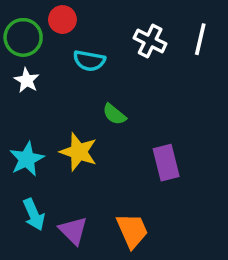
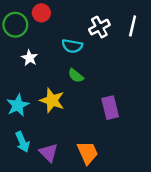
white cross: (150, 41) -> (99, 27), turned 36
cyan semicircle: (89, 61) -> (72, 46), moved
white star: (27, 80) -> (30, 58), moved

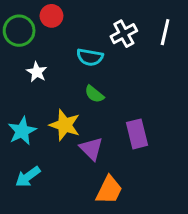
cyan arrow: (22, 142) -> (28, 177), turned 78
purple triangle: (48, 153) -> (91, 149), moved
orange trapezoid: (88, 153) -> (109, 190), turned 50

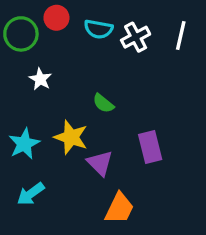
cyan semicircle: (90, 57) -> (98, 29), moved

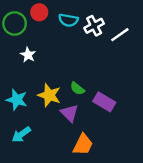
white line: (181, 36) -> (120, 35), moved, turned 42
green semicircle: (103, 103) -> (77, 88), moved
cyan star: (24, 144) -> (17, 100), turned -30
purple rectangle: (150, 147) -> (104, 102), turned -45

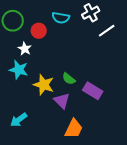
red circle: (39, 12) -> (39, 31), moved
white cross: (94, 26) -> (91, 13), moved
cyan star: (17, 100) -> (19, 70), moved

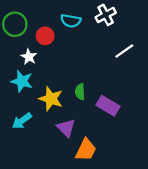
white line: (107, 31) -> (124, 51), moved
green semicircle: (69, 79) -> (80, 92), turned 48
purple triangle: (62, 101) -> (66, 128), moved
cyan arrow: (19, 120) -> (22, 121), moved

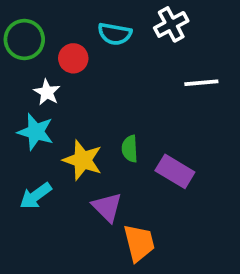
white line: (124, 51) -> (201, 83), turned 30
orange trapezoid: (86, 150) -> (139, 243), turned -40

